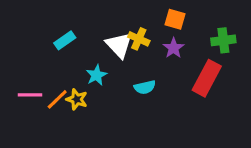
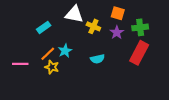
green cross: (223, 40) -> (140, 27), moved
white triangle: (119, 45) -> (74, 14), moved, turned -36
orange line: (57, 99) -> (48, 54), moved

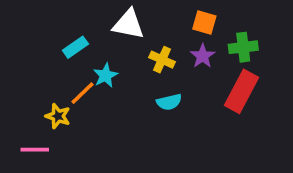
yellow cross: (93, 26) -> (162, 60), moved
cyan star: (65, 51) -> (105, 75), moved
pink line: (20, 64) -> (35, 150), moved
yellow star: (52, 67) -> (58, 116), moved

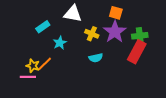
green cross: (243, 47) -> (140, 36), moved
purple star: (203, 56) -> (115, 32), size x1.6
orange line: (83, 93) -> (45, 64), moved
pink line: (35, 150) -> (28, 77), moved

